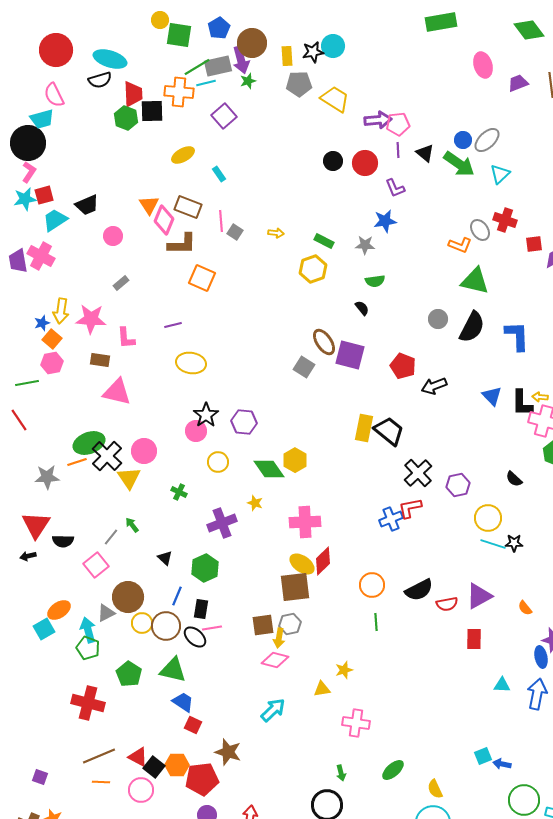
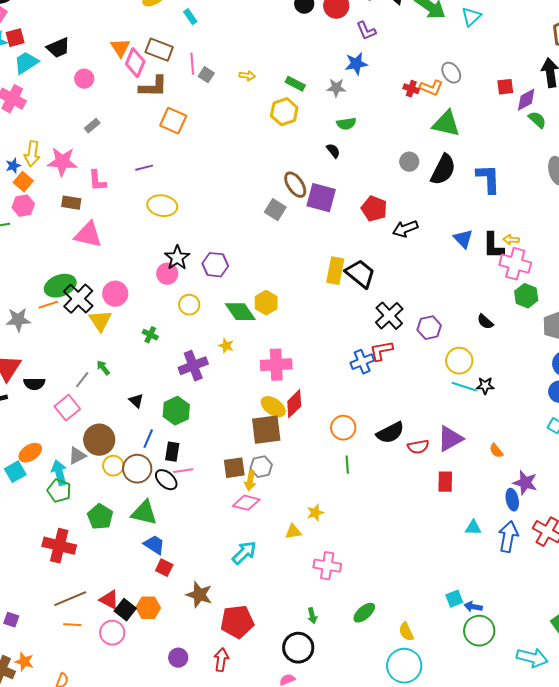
red cross: (505, 220) -> (411, 89), moved, size x0.7
red pentagon: (202, 779) -> (237, 622), moved
green circle: (524, 800) -> (479, 631), moved

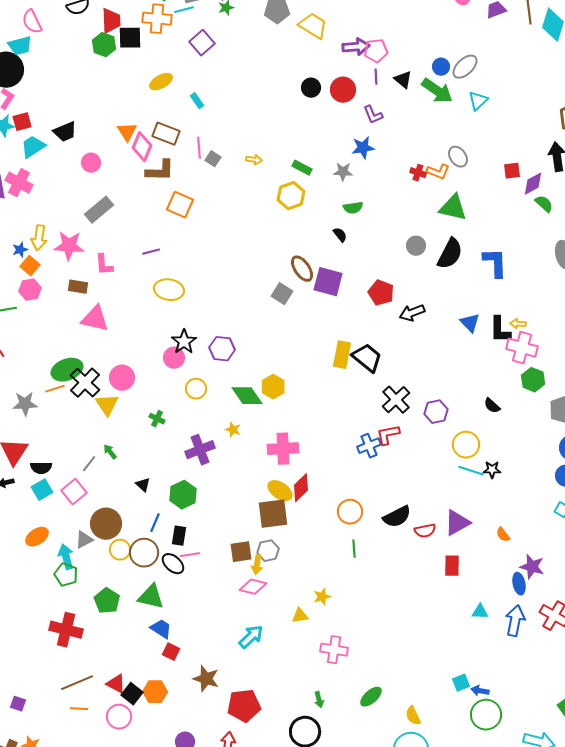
gray rectangle: (92, 126) -> (99, 210), size x1.8
cyan square: (15, 472) -> (42, 490), moved

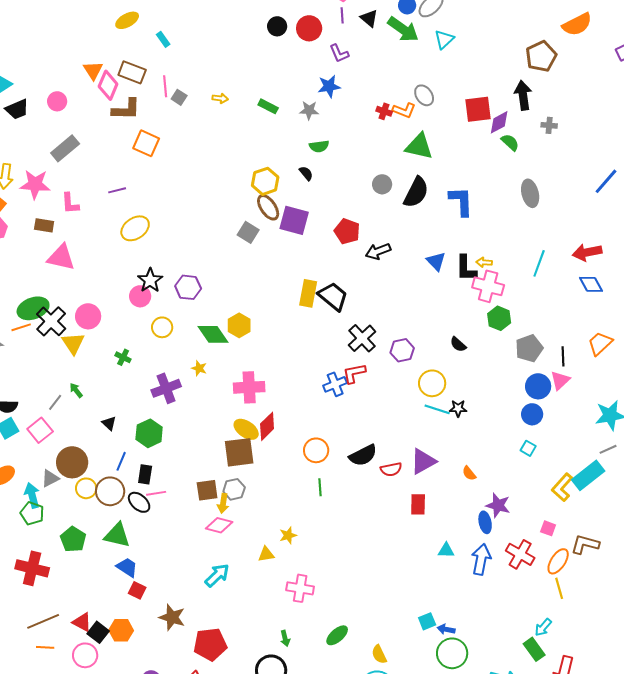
black trapezoid: (65, 132) -> (17, 109), moved
red square: (512, 171) -> (478, 109), size x1.6
yellow hexagon: (291, 196) -> (265, 181), moved
yellow ellipse: (169, 290) -> (135, 228), turned -44

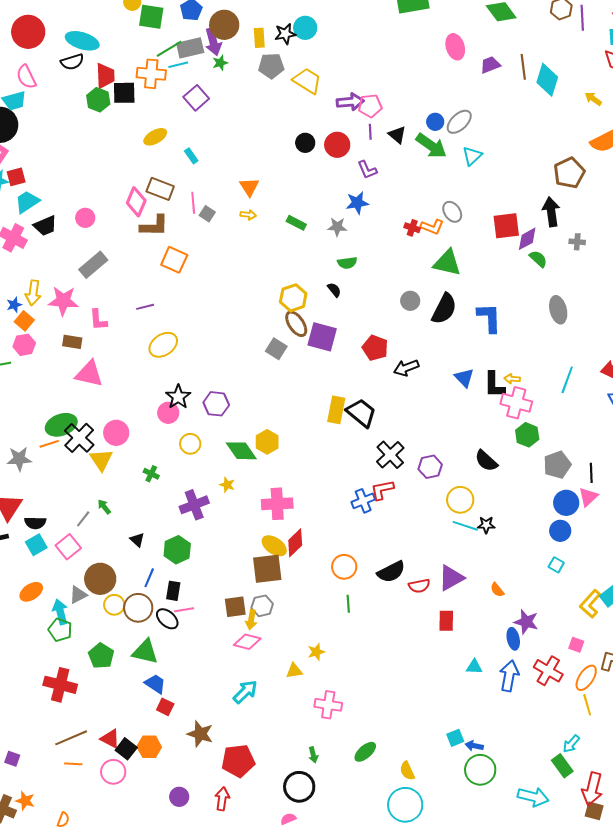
orange triangle: (93, 70) -> (249, 187), moved
black semicircle: (458, 344) -> (486, 461), size x1.4

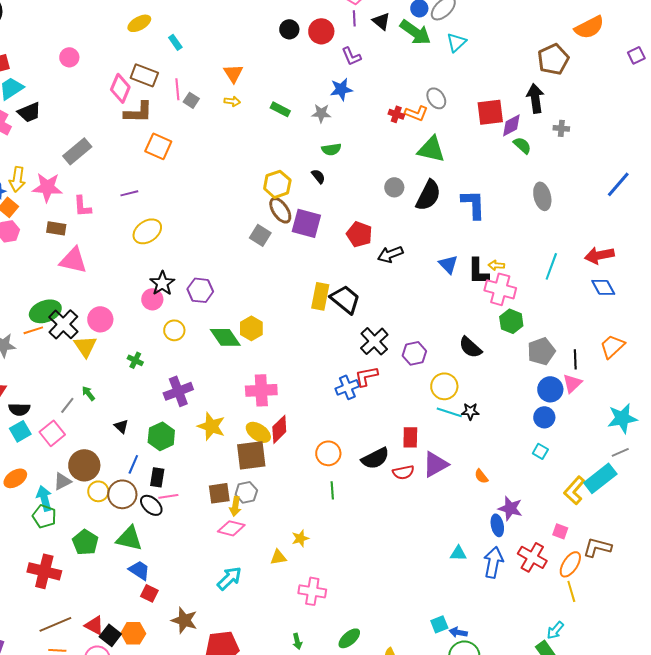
pink circle: (85, 218) -> (69, 57), moved
yellow star: (227, 485) -> (211, 426), moved, size x1.8
red rectangle: (446, 621) -> (410, 437), moved

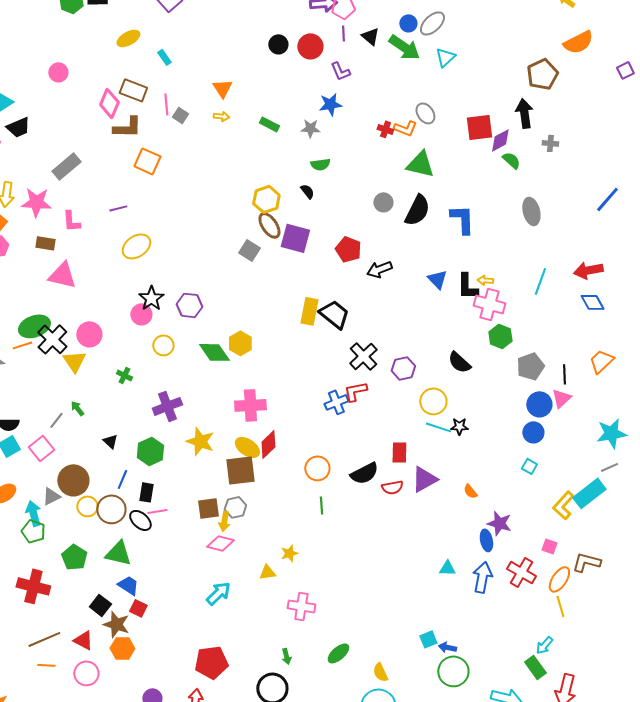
brown star: (184, 620) -> (116, 624), moved
black square: (110, 635) -> (100, 605), moved

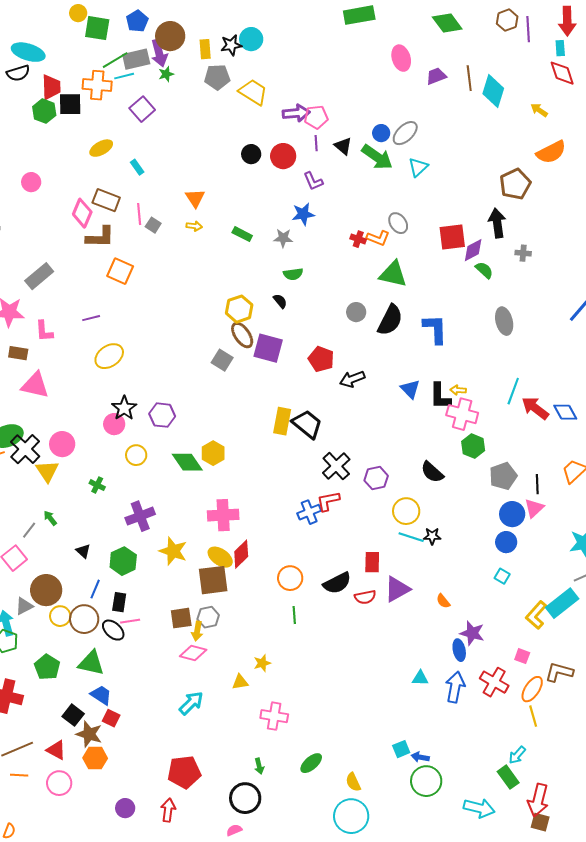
red arrow: (588, 270) -> (535, 408), moved, turned 48

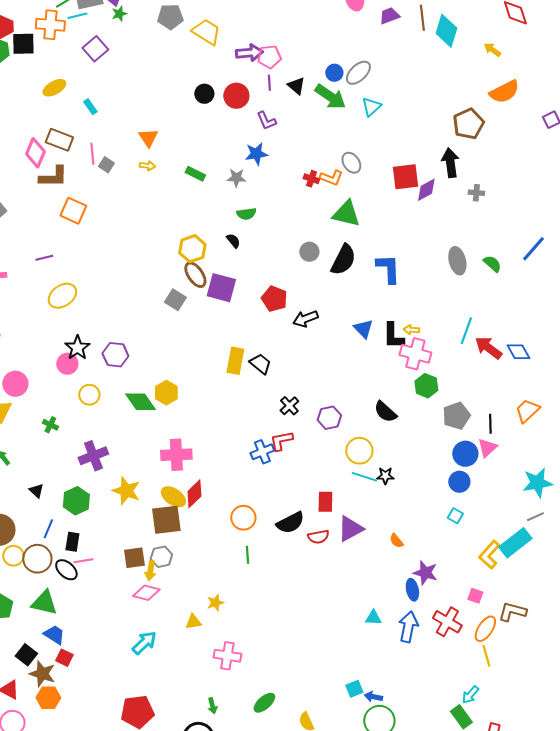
green semicircle: (484, 270) -> (492, 264), moved
black trapezoid: (307, 424) -> (260, 364), size x0.7
black cross: (336, 466) -> (289, 406), size x0.7

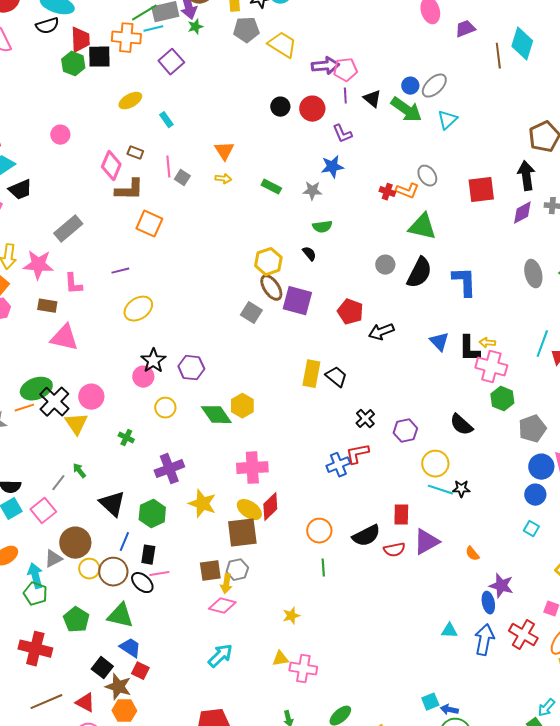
brown line: (422, 18) -> (498, 56), moved
brown rectangle: (59, 140) -> (135, 153), size x0.6
purple diamond: (426, 190) -> (522, 213), moved
black triangle: (36, 491) -> (112, 504), size x1.8
yellow triangle: (193, 622) -> (280, 659), moved

